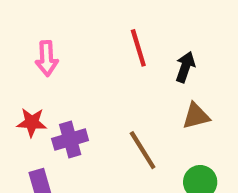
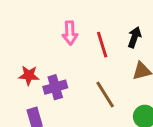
red line: (138, 48) -> (102, 45), moved
pink arrow: (47, 58) -> (70, 33), moved

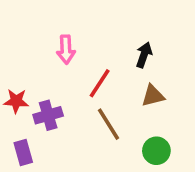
red line: (102, 45) -> (100, 83), moved, turned 50

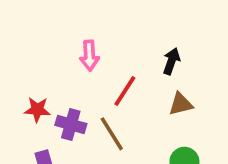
purple cross: (48, 115) -> (71, 124), turned 32
brown line: (108, 124) -> (112, 134), moved

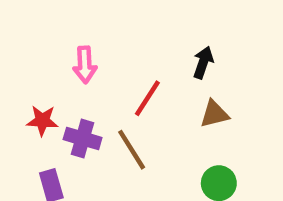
pink arrow: (89, 56) -> (85, 65), moved

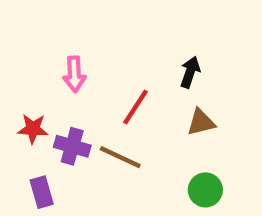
brown line: (132, 150) -> (120, 157), turned -33

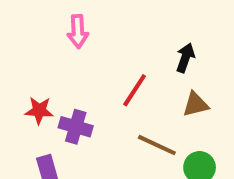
pink arrow: (74, 74) -> (78, 31), moved
brown line: (120, 157) -> (157, 145), moved

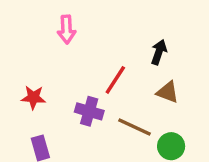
brown triangle: (195, 104) -> (168, 92), turned 35
purple cross: (76, 127) -> (89, 111), moved

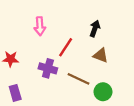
pink arrow: (67, 29) -> (40, 26), moved

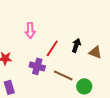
black arrow: (95, 29) -> (76, 45), moved
brown triangle: (101, 55) -> (95, 52), moved

